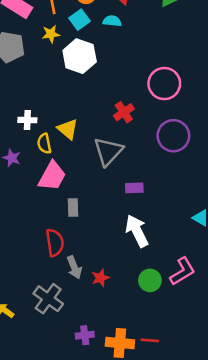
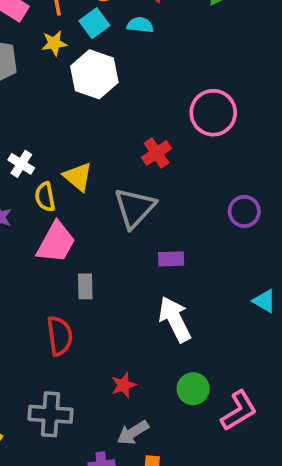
white cross: (27, 120) -> (21, 164), turned 30
purple circle: (173, 136) -> (244, 211), moved, size x0.7
gray arrow: (74, 267) -> (133, 433), moved, turned 80
pink L-shape: (183, 271) -> (239, 411), moved
gray cross: (48, 299) -> (51, 414), turned -32

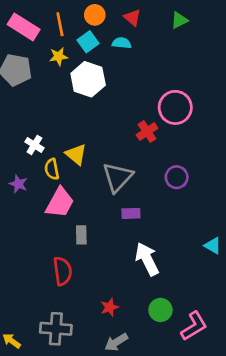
red cross: (157, 153) -> (147, 132), moved
purple circle: (244, 211) -> (177, 177), moved
purple rectangle: (171, 259) -> (131, 213), moved

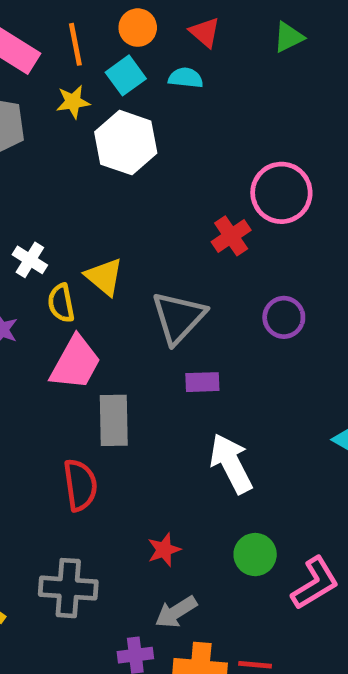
gray rectangle: (81, 235) -> (114, 420), size x1.5

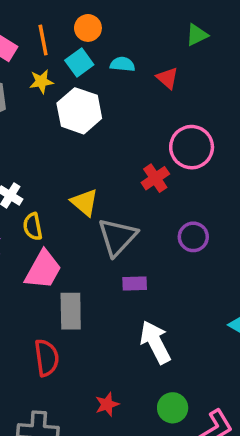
red triangle: (205, 32) -> (167, 78), moved
yellow triangle: (104, 277) -> (85, 202), moved

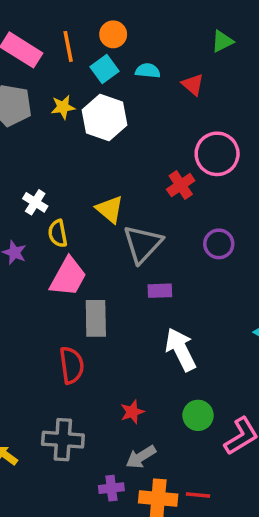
yellow star: (41, 82) -> (63, 107), moved

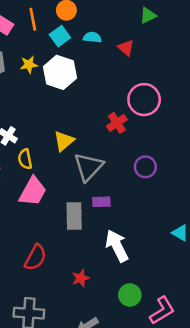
yellow triangle: (110, 209) -> (64, 141), turned 40
gray rectangle: (96, 318) -> (74, 216), moved
red semicircle: (72, 365) -> (35, 257), turned 36
red star: (132, 412) -> (81, 278), moved

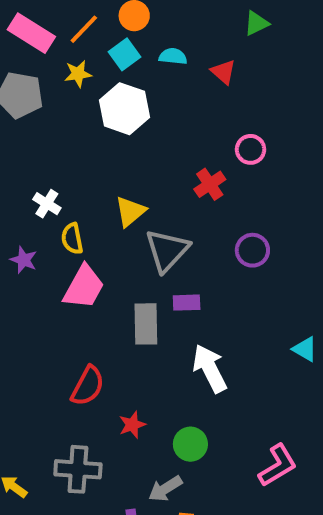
orange line: (33, 19) -> (84, 29), turned 55
yellow star: (29, 65) -> (78, 74), moved
pink circle: (144, 100) -> (251, 149), size x0.6
red star: (81, 278) -> (132, 425), moved
green circle: (130, 295) -> (190, 444), moved

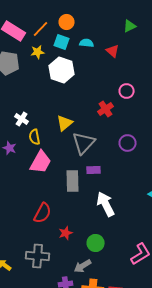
cyan square: (124, 54) -> (62, 42), turned -35

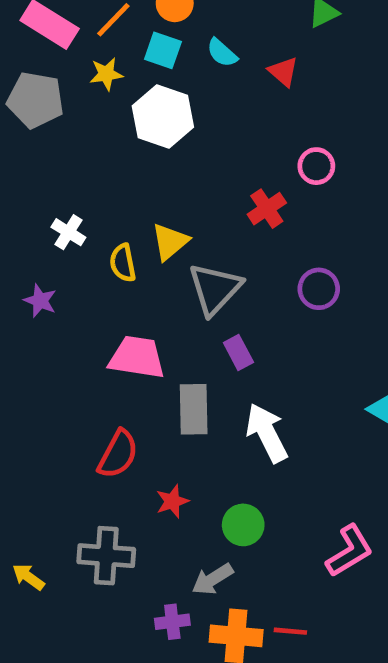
cyan semicircle: (87, 43) -> (222, 53), turned -144
yellow semicircle: (35, 137) -> (123, 263), moved
pink trapezoid: (41, 162) -> (137, 357), moved, turned -110
purple rectangle: (94, 170) -> (238, 353), turned 64
gray rectangle: (73, 181) -> (194, 409), moved

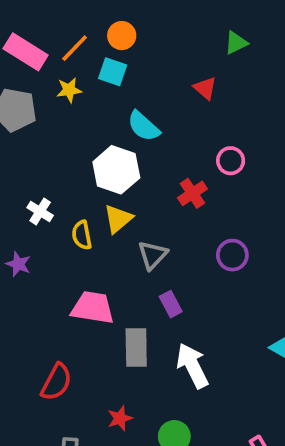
cyan semicircle: (222, 53) -> (143, 126), moved, size x1.4
white hexagon: (163, 116) -> (116, 170), moved
gray triangle: (215, 289) -> (153, 255), size x0.7
red semicircle: (118, 454) -> (56, 382), moved

